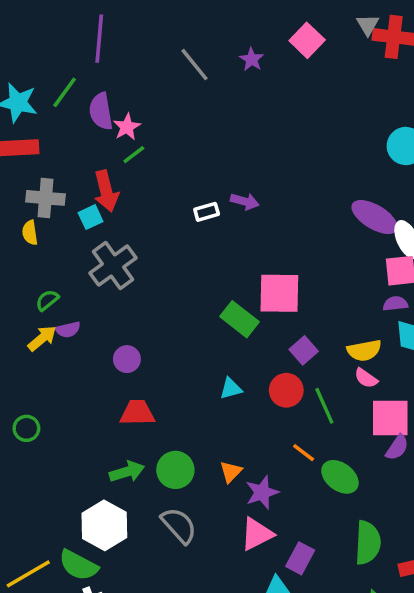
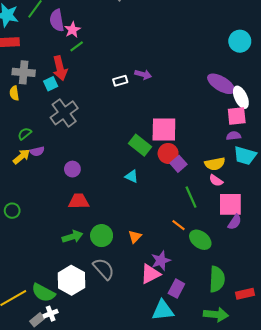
cyan triangle: (231, 389) -> (132, 176), moved, turned 40
red circle: (286, 390) -> (168, 153), moved
purple star: (262, 492) -> (161, 261), moved
white hexagon: (104, 525) -> (71, 280), moved

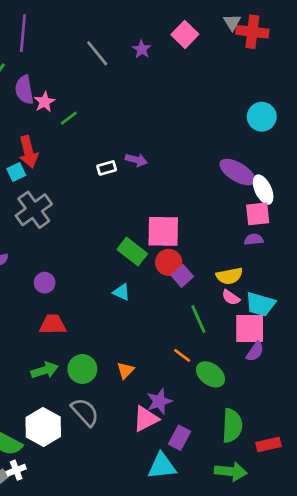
green line: (77, 46) -> (69, 118), moved
cyan trapezoid: (245, 156) -> (260, 304), moved

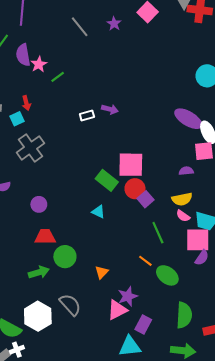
red arrow: (28, 152) -> (26, 103), size x0.6
purple semicircle: (254, 239) -> (186, 171), moved
green circle: (82, 369) -> (65, 257), moved

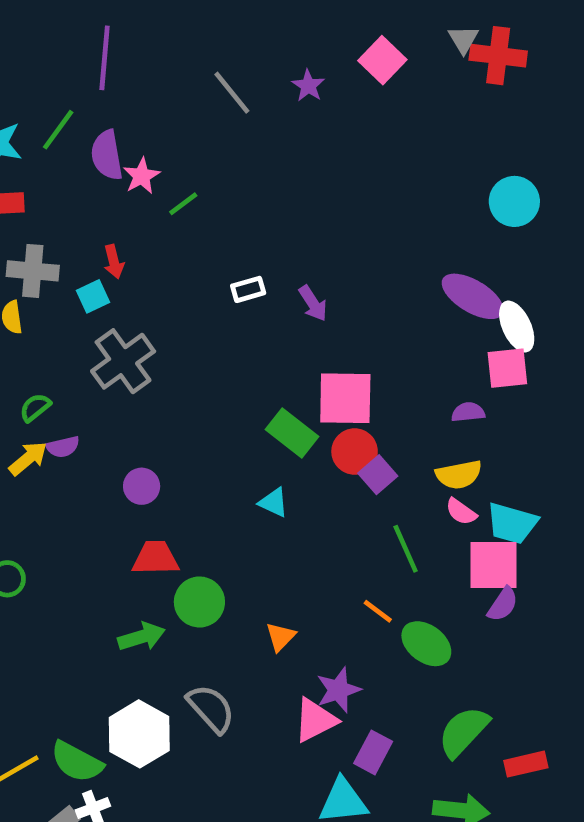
purple arrow: (110, 109) -> (313, 303), moved, turned 42
green semicircle: (184, 315) -> (463, 732), turned -140

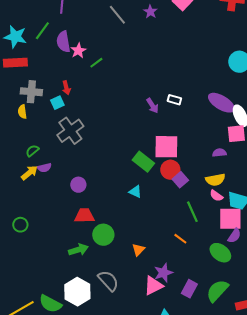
white rectangle: (248, 289) -> (174, 100), moved, turned 32
green ellipse: (426, 644) -> (220, 253), moved
purple rectangle: (373, 752) -> (189, 289), moved

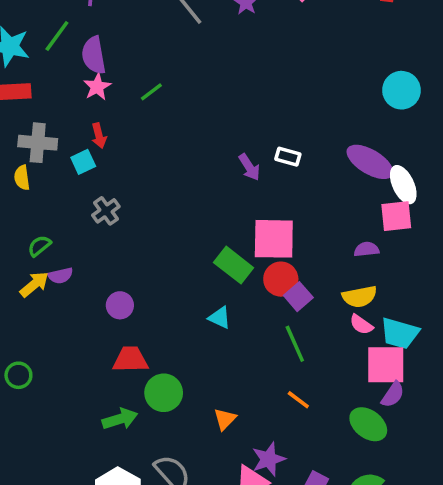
pink star: (78, 51) -> (97, 87), moved
gray cross: (70, 131) -> (106, 211), size x0.6
green line: (192, 212) -> (295, 344), moved

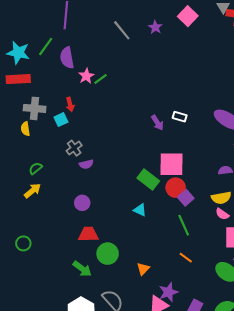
pink star: (97, 87) -> (86, 76), moved
purple semicircle: (60, 276) -> (86, 164), moved
green arrow: (120, 419) -> (82, 269), turned 54

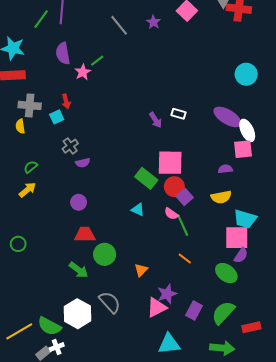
green line: (46, 47) -> (41, 19), moved
green line: (100, 79) -> (97, 61), moved
pink semicircle: (222, 214) -> (171, 214), moved

